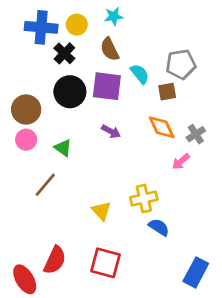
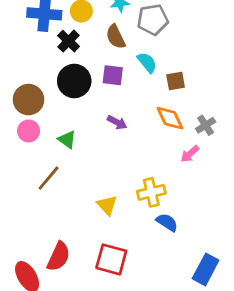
gray pentagon: (181, 64) -> (153, 20), moved
purple square: (107, 86) -> (113, 75), size x0.7

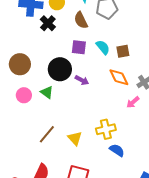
cyan semicircle: (147, 62) -> (103, 47), moved
black circle: (74, 81) -> (60, 69), moved
pink circle: (29, 131) -> (24, 95), moved
brown line: (49, 178) -> (47, 134), moved

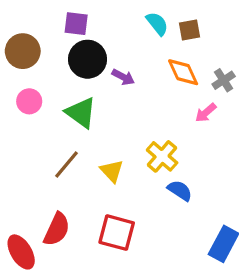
purple square: (79, 47) -> (76, 24), moved
green triangle: (47, 92) -> (81, 113), moved, size x1.5
yellow cross: (106, 129) -> (162, 156), turned -36

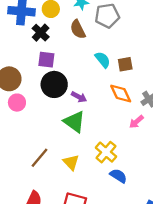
pink circle: (29, 101) -> (17, 103), moved
green triangle: (81, 113) -> (74, 122), moved

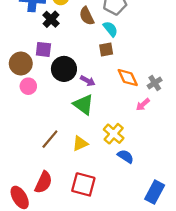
purple square: (46, 60) -> (43, 49), moved
cyan semicircle: (103, 60) -> (110, 29), moved
brown square: (125, 64) -> (106, 49), moved
yellow triangle: (71, 162) -> (80, 143), turned 49

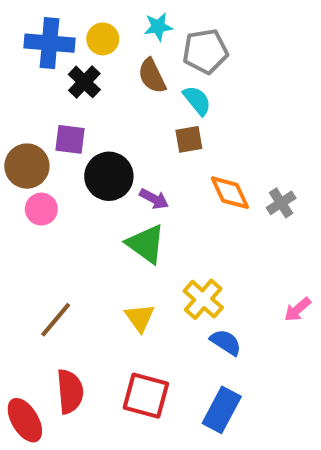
pink arrow: (143, 105) -> (297, 309), moved
brown line: (50, 139) -> (56, 320), moved
yellow triangle: (80, 143) -> (140, 318), turned -42
red semicircle: (43, 182) -> (70, 391), turned -30
blue rectangle: (155, 192) -> (222, 410), moved

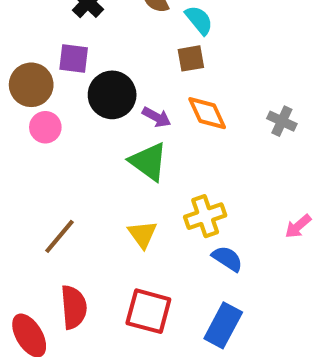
orange diamond: (230, 193) -> (207, 113), moved
gray cross: (281, 203) -> (282, 121), turned -32
yellow cross: (203, 299) -> (205, 216), turned 30

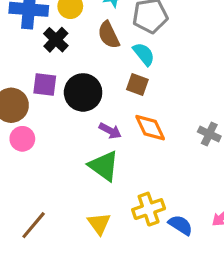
brown square: (191, 58) -> (137, 84), turned 30
black circle: (112, 95) -> (83, 92), moved
blue semicircle: (227, 259) -> (181, 225), moved

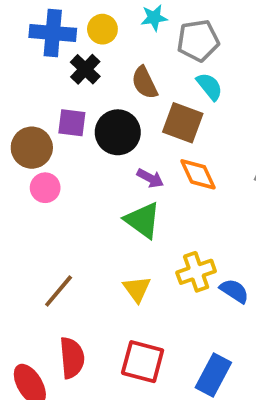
brown semicircle: (109, 35) -> (145, 83), moved
cyan semicircle: (144, 54) -> (209, 86), moved
brown square: (137, 84) -> (183, 123), size x1.5

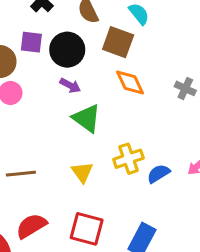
purple arrow: (150, 178) -> (70, 85), moved
brown line: (59, 291) -> (21, 174), turned 44
blue semicircle: (234, 291) -> (158, 174), turned -65
red semicircle: (72, 358) -> (31, 226), turned -116

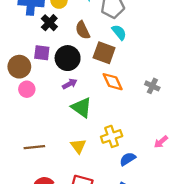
purple arrow: (70, 85) -> (70, 84), turned -56
blue semicircle: (158, 174) -> (128, 159), moved

